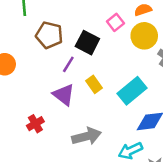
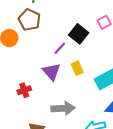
brown pentagon: (49, 35) -> (29, 20), moved

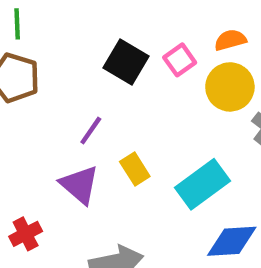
black square: (79, 34) -> (126, 62), moved

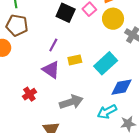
yellow rectangle: (135, 169) -> (75, 60), turned -64

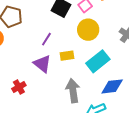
yellow circle: (113, 19) -> (88, 30), moved
gray arrow: (71, 102) -> (73, 91), moved, turned -85

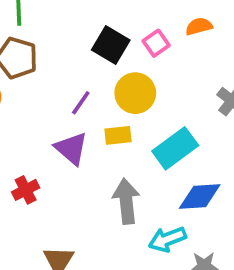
yellow circle: (88, 30) -> (135, 93), moved

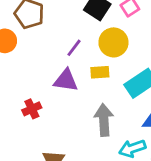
purple triangle: (71, 148) -> (66, 80), turned -35

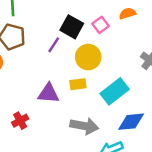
purple line: (74, 48) -> (54, 45), moved
gray arrow: (104, 120) -> (84, 126), turned 108

